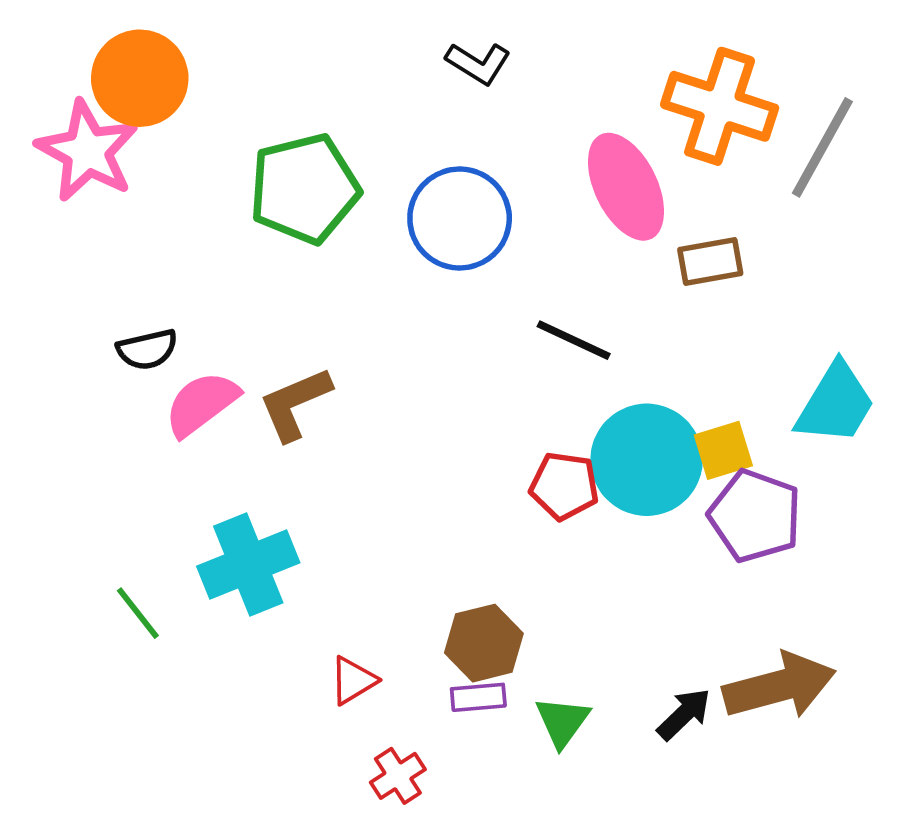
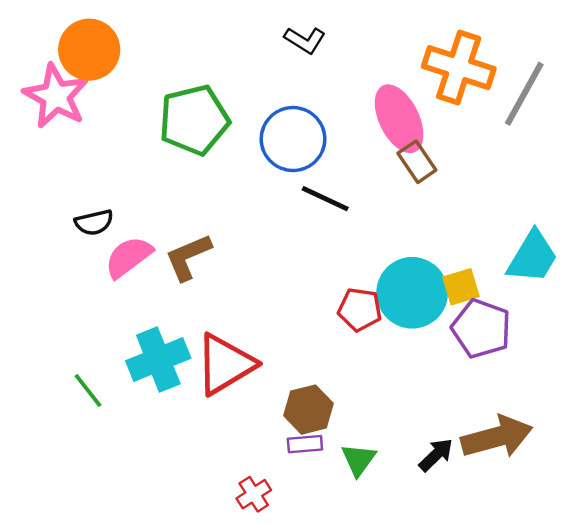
brown rectangle: (710, 262) -> (417, 162), moved, turned 66
black line: (574, 340) -> (325, 199), moved
red triangle: (353, 680) -> (225, 364), moved, size x2.0

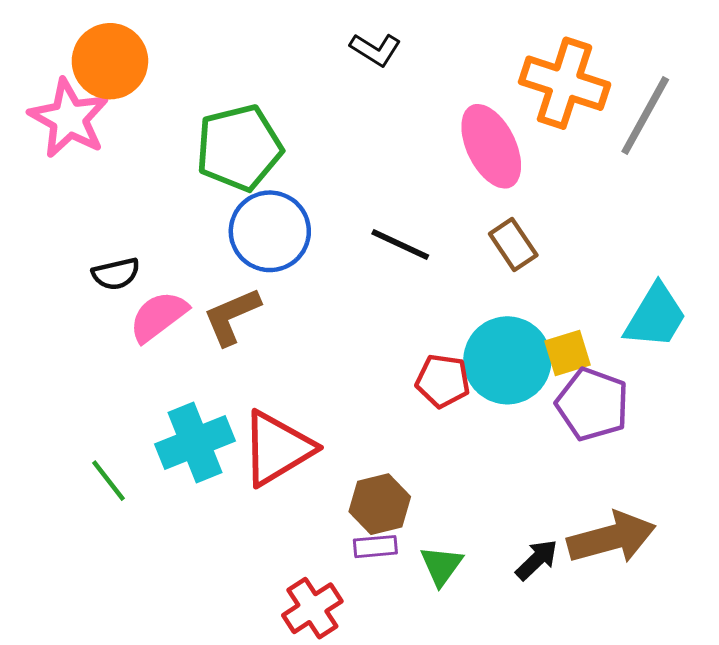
blue circle: (293, 139) -> (270, 231), moved
brown rectangle: (417, 162) -> (513, 245), moved
red cross: (254, 494) -> (312, 608), size x1.4

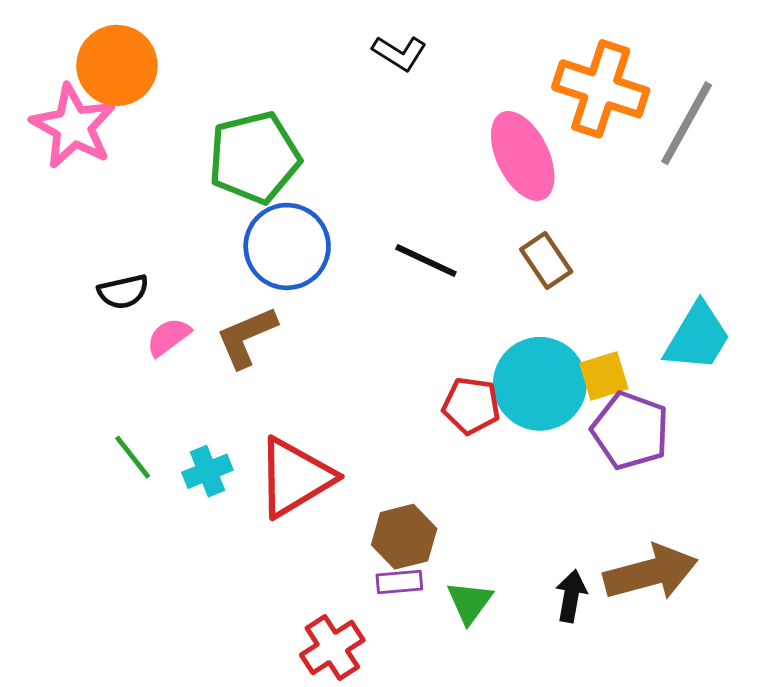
pink semicircle: (158, 316) -> (168, 337), size x0.7
cyan cross: (195, 442) -> (207, 471), size x0.6
green line: (109, 481) -> (133, 457), moved
black arrow: (537, 560) -> (571, 596), turned -36

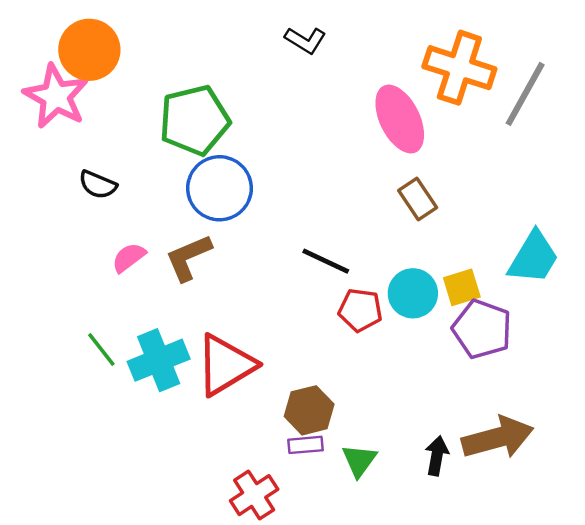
black line: (426, 260) -> (326, 261), moved
black semicircle: (123, 292) -> (98, 185), moved, turned 36
cyan circle: (540, 384) -> (413, 293), size x0.7
cyan cross: (207, 471) -> (159, 360), size x1.6

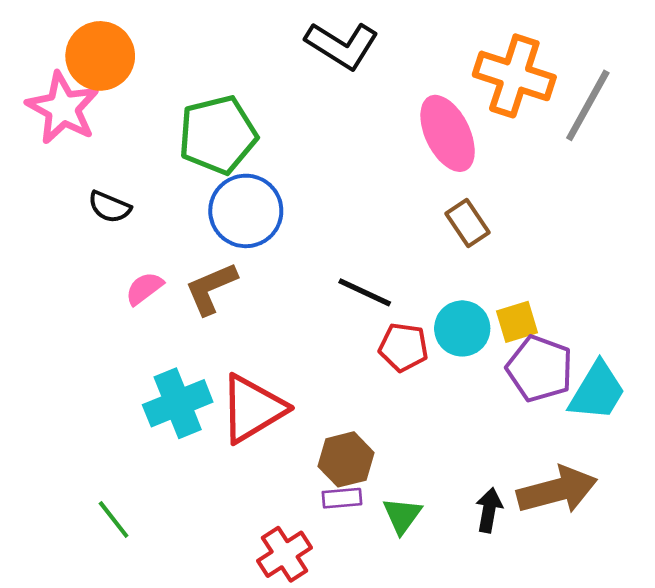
black L-shape: (305, 40) -> (342, 45), size x1.6
cyan trapezoid: (533, 257) -> (597, 391), moved
green line: (101, 349) -> (114, 520), moved

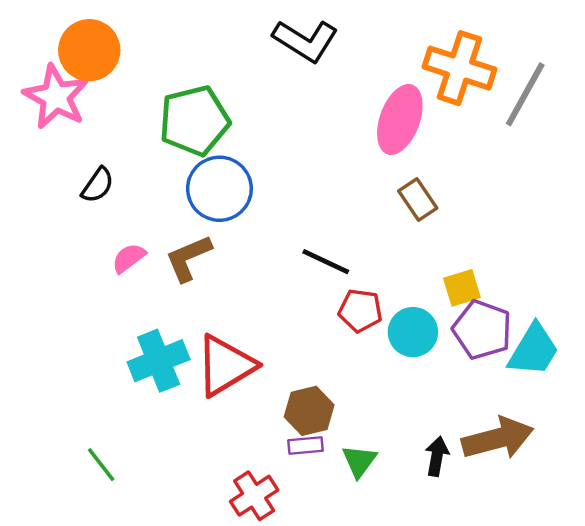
pink ellipse: (448, 133) -> (400, 119), turned 46
black semicircle: (110, 207) -> (98, 185), turned -78
cyan circle: (462, 328) -> (413, 332), moved

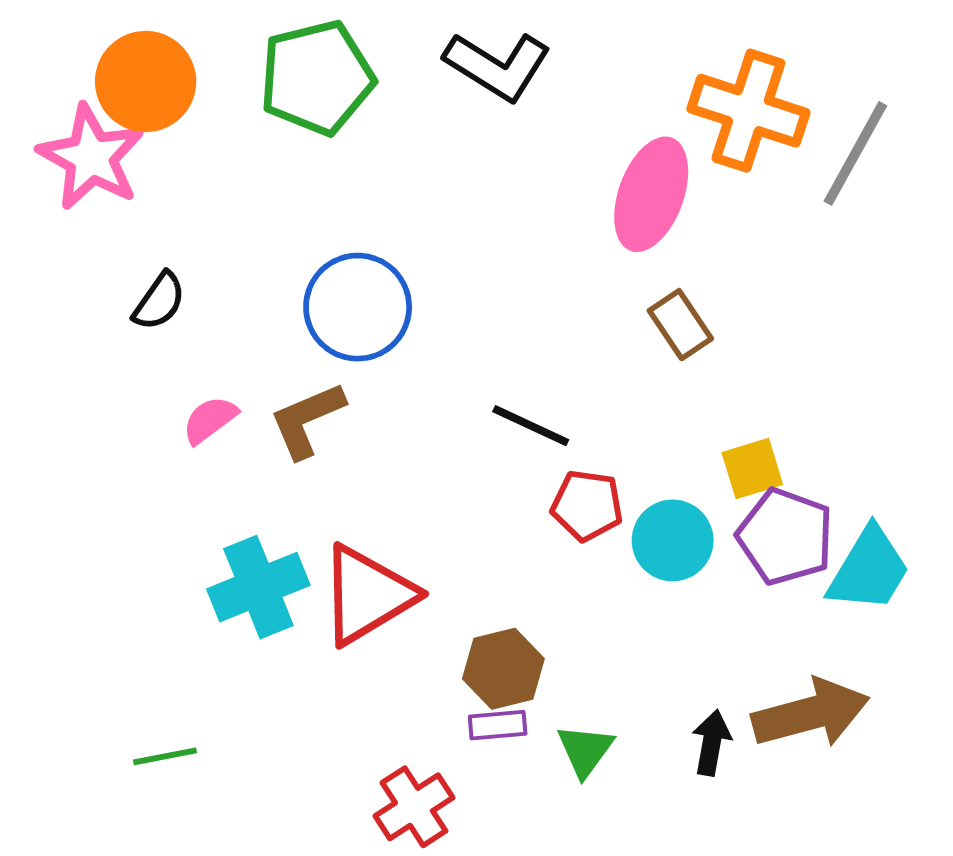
green pentagon: (194, 121) -> (317, 78), moved
green line: (101, 465) -> (165, 756), turned -63

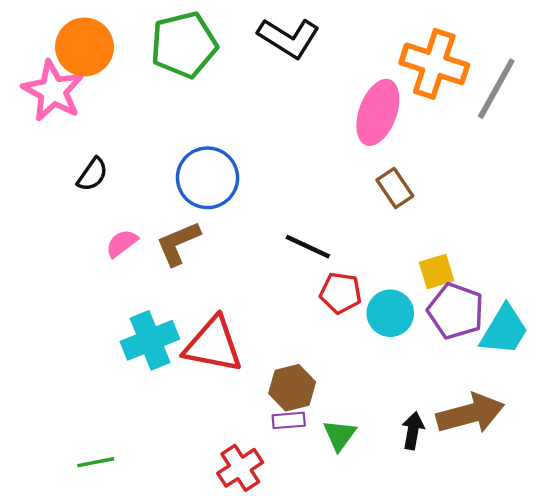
red triangle: (367, 595) -> (213, 345), turned 42
green line: (165, 756) -> (96, 462), moved

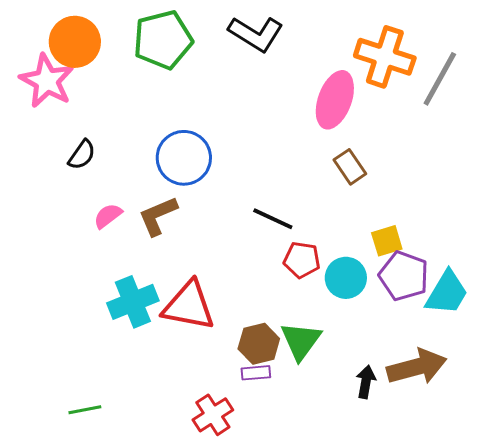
green triangle: (340, 435) -> (301, 341), moved, size x1.4

